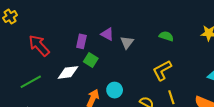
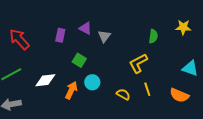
green semicircle: (166, 36) -> (153, 36), moved, turned 80
green square: (91, 60) -> (79, 60), moved
white diamond: (68, 72) -> (45, 80), moved

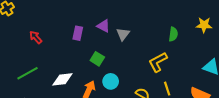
red arrow: (19, 39) -> (36, 37), size x0.6

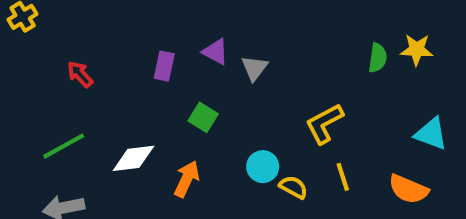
green semicircle: (173, 34) -> (378, 58), moved
cyan circle: (111, 81) -> (263, 167), moved

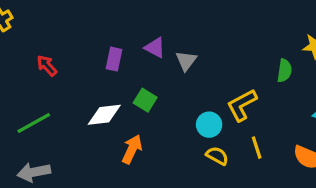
green semicircle: (378, 58) -> (284, 71), moved
white diamond: (133, 158) -> (104, 115), moved
cyan circle: (263, 167) -> (209, 125), moved

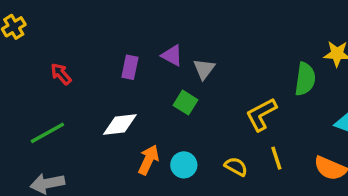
green semicircle: (284, 71) -> (305, 79), size x1.4
green square: (145, 100) -> (186, 103), moved
cyan circle: (209, 125) -> (184, 165), moved

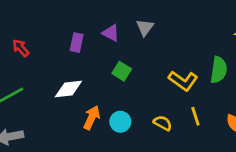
gray triangle: (204, 69) -> (145, 28), moved
green semicircle: (305, 79) -> (219, 70), moved
yellow L-shape: (261, 114) -> (183, 81), turned -116

